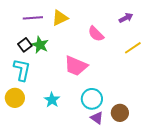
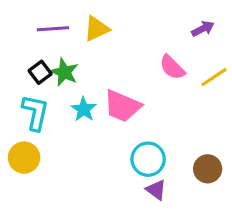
pink semicircle: (96, 34) -> (172, 67), moved
cyan star: (52, 100) -> (84, 109), moved
brown circle: (120, 113) -> (208, 169), moved

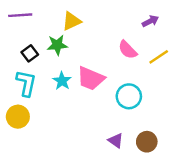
purple line: (53, 29) -> (20, 15), moved
green star: (64, 72) -> (57, 45), moved, turned -30
cyan circle: (148, 159) -> (129, 96), moved
brown circle: (208, 169) -> (147, 142), moved

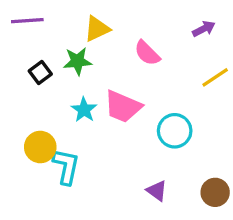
pink semicircle: (128, 50) -> (147, 53), moved
cyan L-shape: (26, 83) -> (66, 166), moved
yellow circle: (18, 117) -> (40, 147), moved
brown circle: (147, 142) -> (215, 192), moved

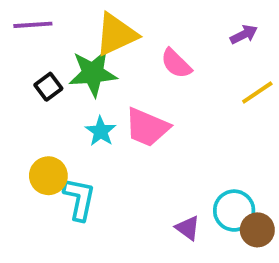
yellow triangle: (97, 29) -> (116, 34), size x1.4
green star: (77, 61) -> (93, 73), size x1.4
cyan circle: (175, 131) -> (234, 211), moved

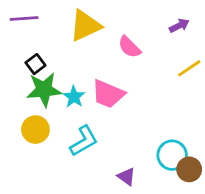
green star: (93, 73) -> (44, 90), moved
cyan L-shape: (79, 199) -> (84, 141), moved, turned 48
purple triangle: (188, 228) -> (127, 176), moved

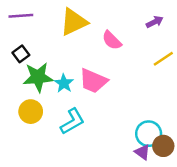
black square: (35, 64) -> (21, 54), moved
purple triangle: (127, 176) -> (142, 152), moved

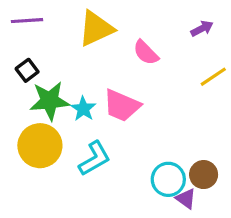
yellow circle: (31, 112) -> (40, 146), size x1.4
cyan circle: (149, 134) -> (168, 179), moved
brown circle: (163, 146) -> (204, 175), moved

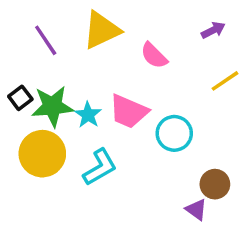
purple line: (27, 21) -> (46, 40), moved, turned 60
black square: (27, 70) -> (20, 98), moved
cyan circle: (168, 179) -> (174, 133), moved

